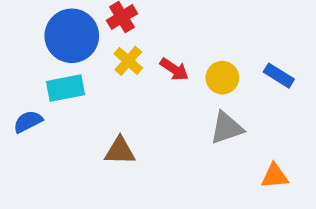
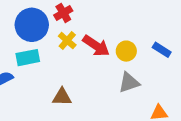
red arrow: (174, 69) -> (96, 46), size x1.5

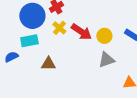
brown triangle: (62, 97) -> (48, 64), moved

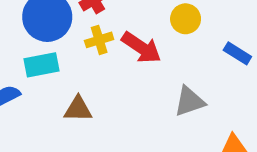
yellow cross: (59, 28) -> (99, 40), turned 32
yellow circle: (104, 36) -> (186, 19), moved

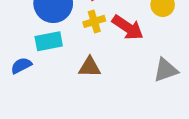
brown triangle: (78, 109) -> (90, 67), moved

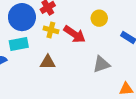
yellow cross: (94, 21) -> (51, 30), turned 32

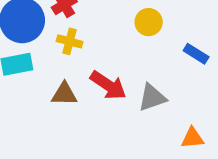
red arrow: (75, 34) -> (108, 85), moved

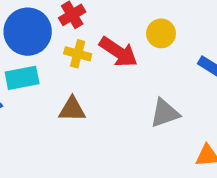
red arrow: (108, 85) -> (118, 52), moved

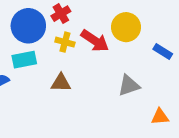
yellow circle: (161, 33) -> (126, 27), size x1.4

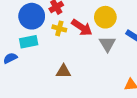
brown triangle: (61, 83) -> (63, 71), moved
gray triangle: (129, 85) -> (107, 44), moved, turned -42

